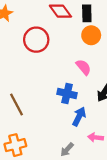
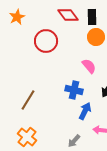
brown line: (16, 104) -> (28, 100), turned 60
orange cross: (15, 145) -> (27, 137), turned -36

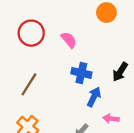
red circle: (46, 41) -> (31, 33), moved
pink semicircle: (89, 66) -> (69, 40), moved

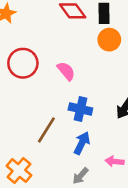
brown line: (29, 84) -> (46, 130), moved
blue arrow: (94, 97) -> (82, 143), moved

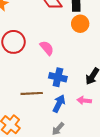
brown line: (46, 130) -> (32, 93), turned 55
pink arrow: (115, 161) -> (84, 100), moved

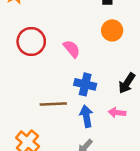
orange circle: (80, 24) -> (112, 30), moved
blue arrow: (59, 104) -> (86, 116), turned -36

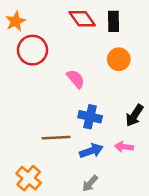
red circle: (31, 41) -> (33, 50), moved
blue arrow: (86, 116) -> (91, 151), turned 80

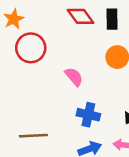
brown line: (56, 138) -> (33, 136), moved

